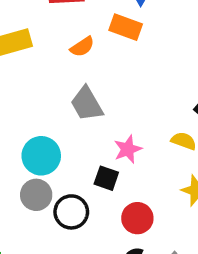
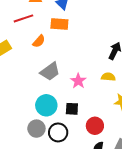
gray trapezoid: (87, 104) -> (50, 72), turned -80
pink star: (128, 149) -> (78, 81), moved
cyan circle: (41, 156) -> (46, 105), moved

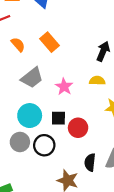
orange rectangle: (59, 24) -> (49, 42), moved, turned 48
orange semicircle: (39, 41) -> (18, 45), turned -80
red circle: (95, 126) -> (78, 128), moved

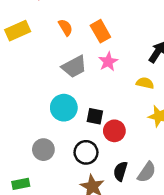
pink star: (64, 87) -> (108, 62), moved
gray circle: (20, 142) -> (43, 150), moved
black circle: (44, 145) -> (86, 152), moved

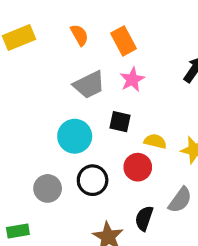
yellow semicircle: (145, 83) -> (155, 141), moved
black square: (95, 116) -> (120, 122), moved
black circle: (86, 152) -> (93, 180), moved
gray semicircle: (147, 172) -> (180, 200), moved

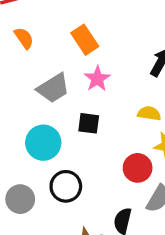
orange semicircle: (79, 35) -> (24, 38), moved
yellow semicircle: (155, 141) -> (149, 113), moved
red circle: (138, 167) -> (138, 168), moved

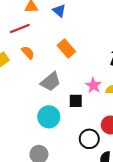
pink star: (97, 79) -> (93, 85), moved
black circle: (66, 186) -> (89, 139), moved

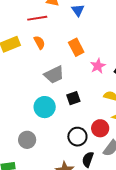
pink star: (93, 85) -> (98, 66), moved
black square: (76, 101) -> (73, 98), turned -32

